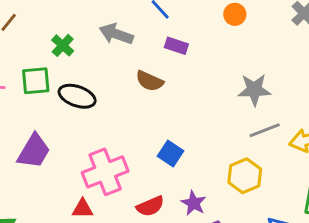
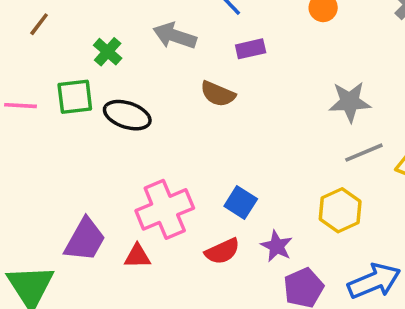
purple rectangle: (176, 46) -> (251, 49), turned -30
purple trapezoid: (34, 151) -> (85, 240), moved
blue square: (170, 154) -> (241, 203), moved

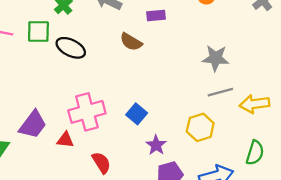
red semicircle: (222, 251) -> (101, 163), moved, turned -105

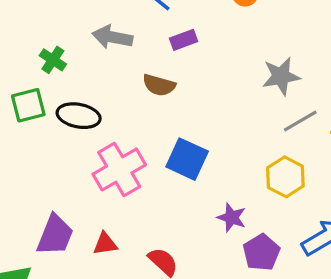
pink cross: (87, 112) -> (119, 169), moved
blue square: (137, 114) -> (187, 159), moved, size x1.4

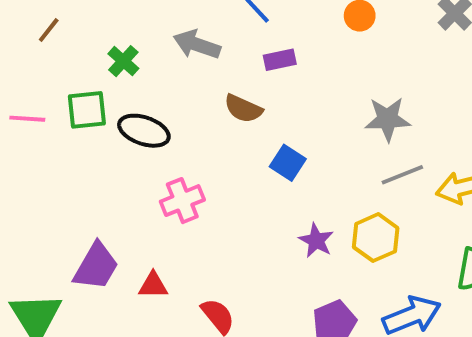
blue square: (187, 159) -> (288, 163), moved, size x0.7
pink cross: (119, 169) -> (182, 201), size x0.7
purple star: (232, 217) -> (316, 241), moved

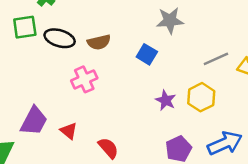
brown semicircle: (243, 109) -> (99, 42), moved, turned -35
gray star: (388, 119) -> (170, 20), moved
red triangle: (153, 285) -> (69, 131), turned 42

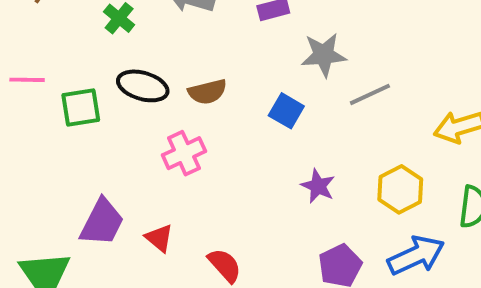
green square: (25, 27) -> (81, 107), moved
gray line: (216, 59) -> (370, 94), moved
yellow hexagon: (201, 97) -> (400, 189), moved

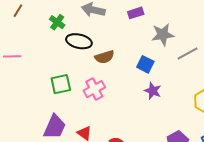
black ellipse: (143, 86) -> (79, 41), moved
green square: (81, 107) -> (61, 84), moved
purple star: (318, 186) -> (153, 91), moved

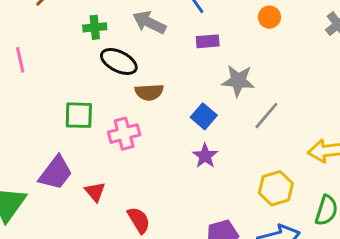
green cross: (57, 22) -> (95, 27), turned 35
gray line: (188, 53) -> (266, 116), turned -35
pink line: (12, 56) -> (20, 60), turned 66

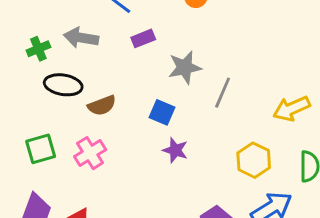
green cross: (95, 27) -> (38, 49), moved

